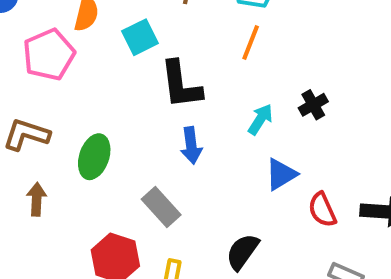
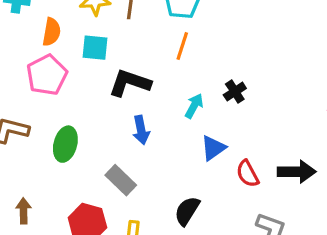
cyan square: (140, 37) -> (95, 48), turned 36
pink pentagon: (49, 55) -> (47, 75), moved
black L-shape: (181, 85) -> (130, 83), turned 120
brown arrow: (37, 199) -> (23, 211), moved

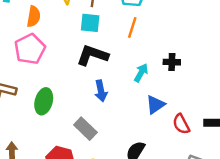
cyan square: (95, 48) -> (90, 23), moved
black cross: (235, 92) -> (172, 62), turned 35

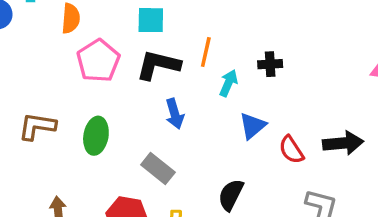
orange line: (132, 27) -> (206, 52), moved
pink pentagon: (30, 49) -> (98, 61), moved

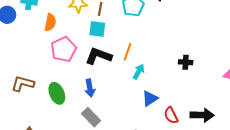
black cross: (270, 64) -> (186, 62), moved
blue arrow: (175, 114) -> (90, 88), moved
green ellipse: (96, 136) -> (57, 93), turned -40

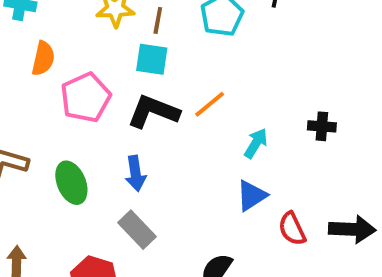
orange semicircle: (50, 22) -> (43, 58), moved
orange line: (127, 52) -> (210, 104), turned 30
cyan arrow: (139, 72) -> (256, 143), moved

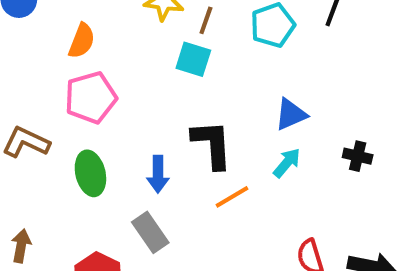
pink pentagon: (86, 98) -> (91, 98), moved
orange line: (210, 104) -> (232, 197), moved
black L-shape: (153, 112) -> (212, 144), moved, turned 56
blue triangle: (252, 196) -> (291, 114), moved

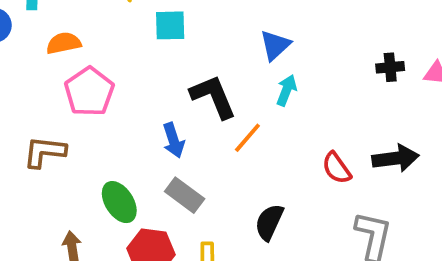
orange semicircle: (82, 41) -> (64, 43), turned -104
black cross: (358, 156) -> (390, 67), moved
green ellipse: (90, 173) -> (119, 202), moved

